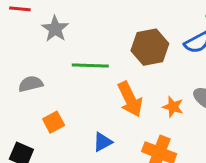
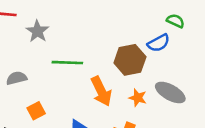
brown hexagon: (150, 47) -> (130, 60), moved

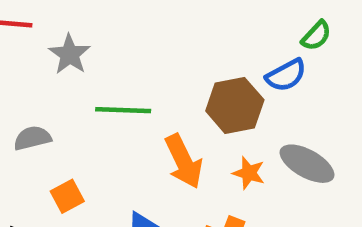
green semicircle: (175, 21) -> (316, 36), turned 108

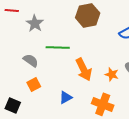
brown hexagon: (235, 105) -> (88, 15), moved
gray semicircle: (32, 138) -> (31, 60), moved, turned 49

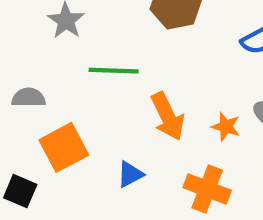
gray semicircle: (31, 60) -> (29, 98), moved, turned -35
orange square: (34, 84) -> (64, 147), size x1.6

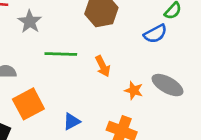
orange arrow: (168, 116) -> (103, 66), moved, size x0.7

